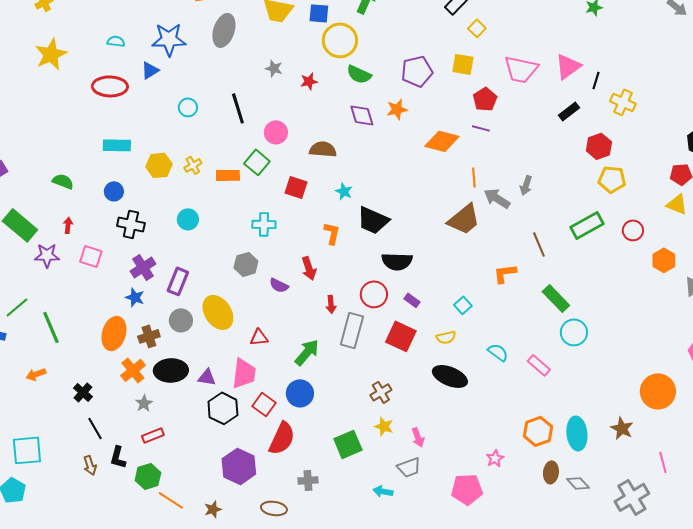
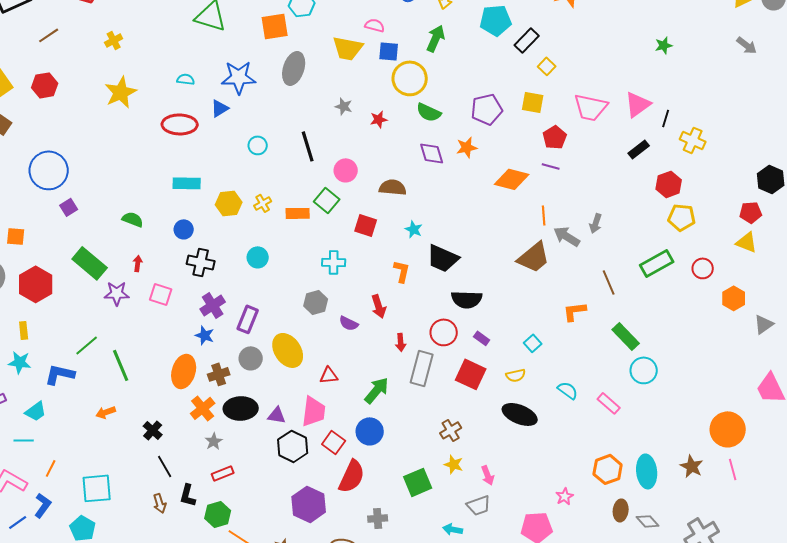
pink line: (663, 462) -> (733, 469), moved

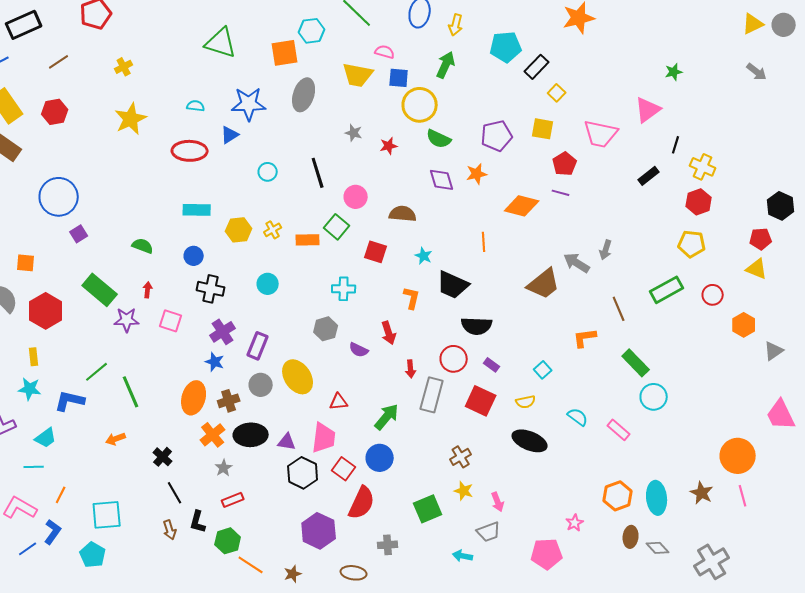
pink triangle: (638, 104) -> (648, 110), moved
red hexagon: (669, 184) -> (699, 202), moved
orange line: (544, 215) -> (484, 242), moved

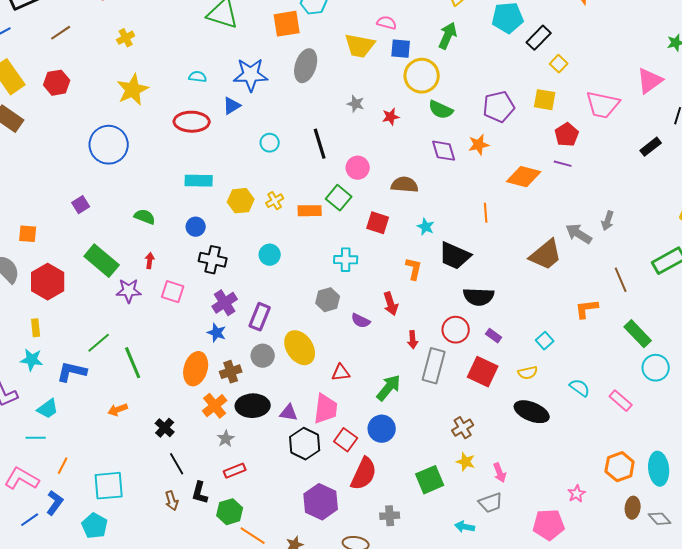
blue circle: (59, 197) -> (109, 145), moved

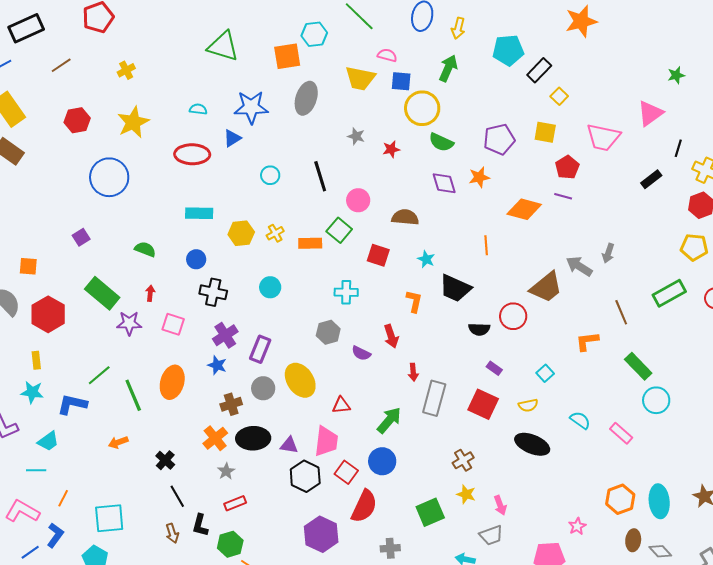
red hexagon: (57, 83) -> (77, 120), moved
black semicircle: (479, 297) -> (479, 329), size x0.7
red circle: (456, 330) -> (513, 316), moved
orange ellipse: (196, 369) -> (172, 382), moved

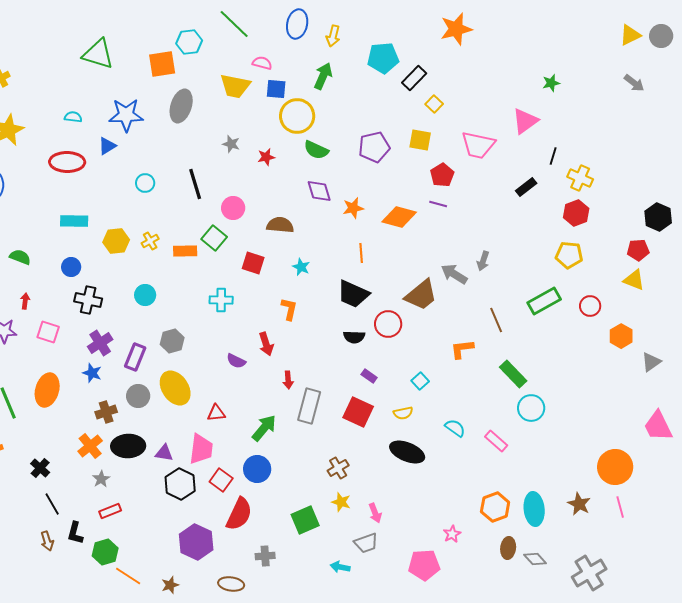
orange star: (479, 177) -> (353, 208), moved
black trapezoid: (455, 288) -> (353, 294), moved
gray hexagon: (328, 332) -> (172, 341), moved

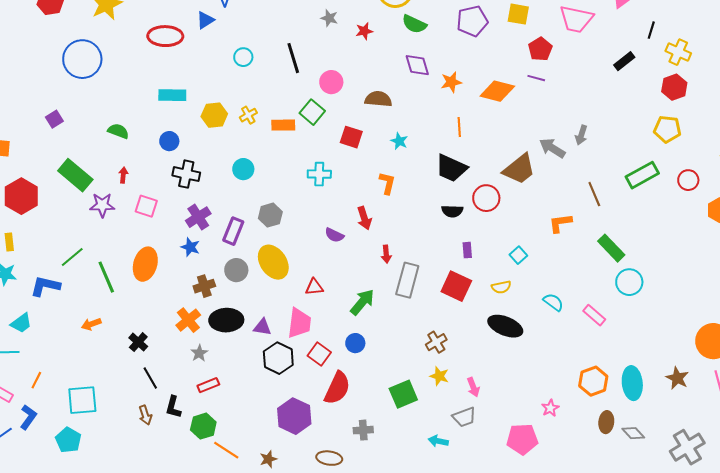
purple rectangle: (369, 376) -> (467, 250), turned 49
blue circle: (257, 469) -> (355, 343), size x0.7

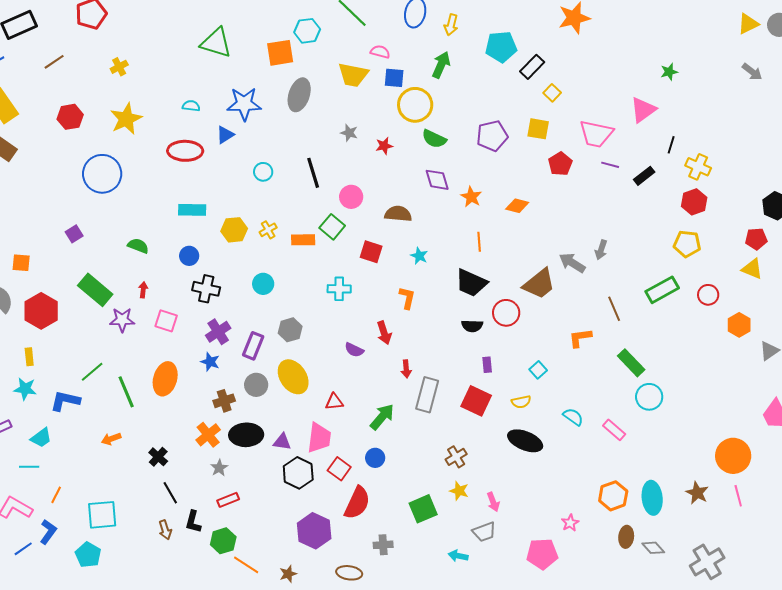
purple line: (536, 78) -> (610, 165), moved
orange star: (451, 82) -> (471, 197), turned -30
orange diamond: (497, 91) -> (517, 206), size x0.7

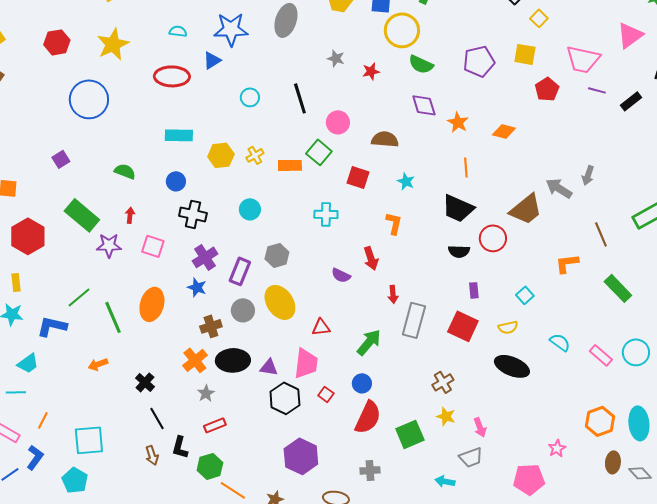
cyan circle: (649, 397) -> (636, 352), moved
red square: (339, 469) -> (326, 394), size x0.7
red semicircle: (357, 503) -> (368, 417), moved

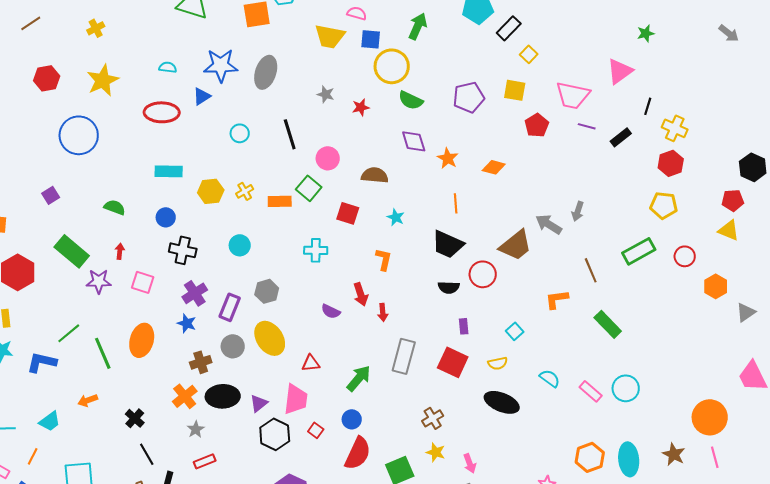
gray ellipse: (286, 20) -> (266, 72), moved
red arrow: (393, 294) -> (383, 312), moved
cyan trapezoid: (28, 363) -> (50, 421), moved
purple triangle: (269, 367) -> (259, 403), turned -48

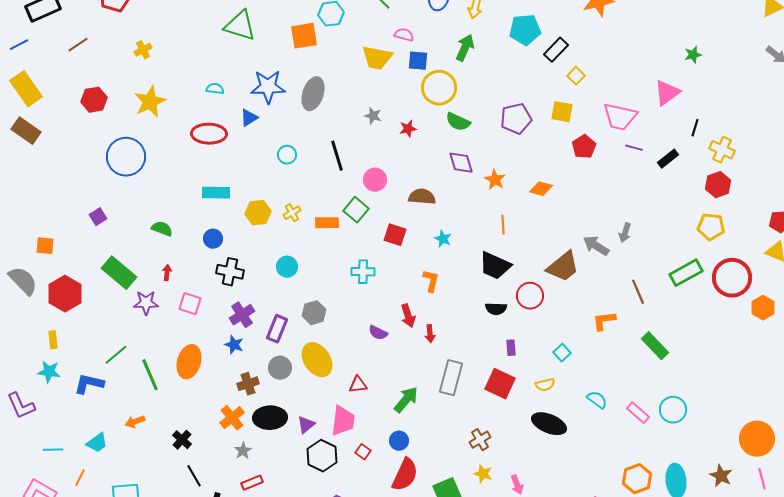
red circle: (685, 256) -> (732, 278), size x1.8

